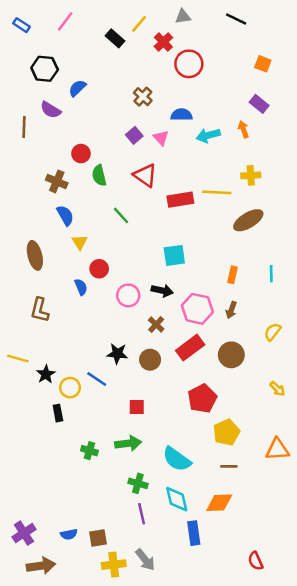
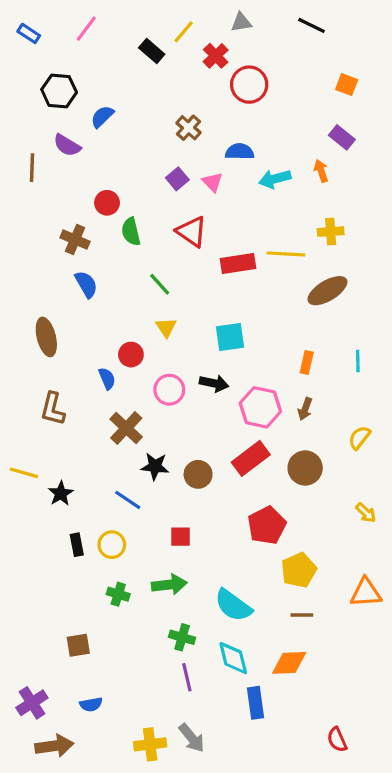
yellow triangle: (80, 242) -> (166, 327), moved
brown cross: (156, 325) -> (126, 428), moved, size x1.5
yellow circle: (70, 388) -> (112, 545), moved
brown square: (98, 538) -> (78, 645), moved

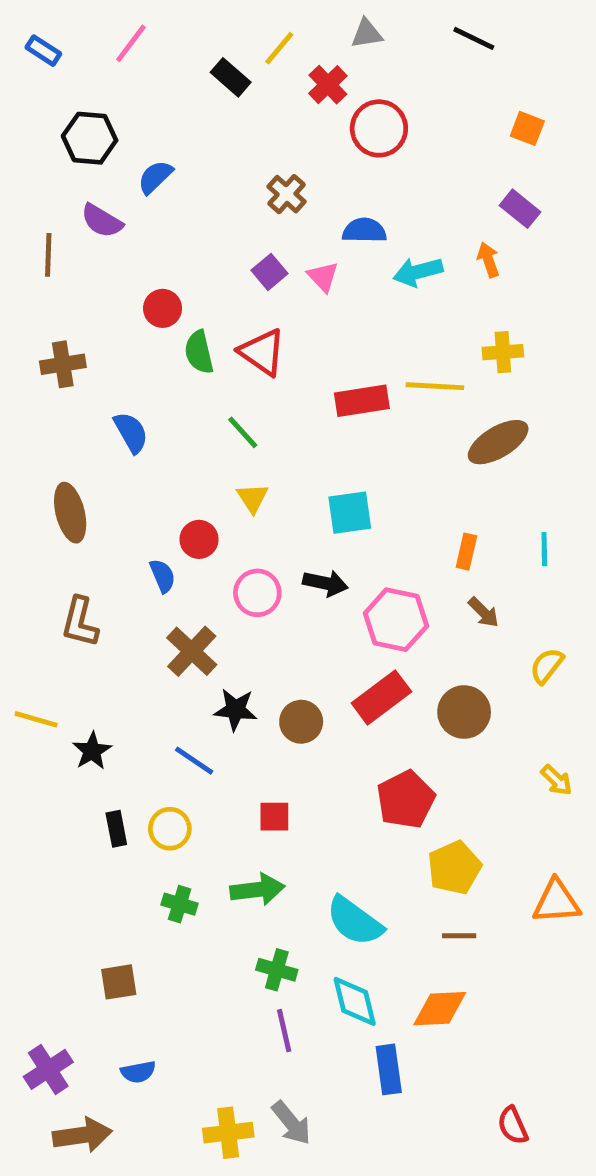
red triangle: (192, 232) -> (262, 352), moved
brown cross: (75, 240) -> (63, 364), moved, turned -32
brown arrow: (305, 409) -> (484, 612), moved, turned -65

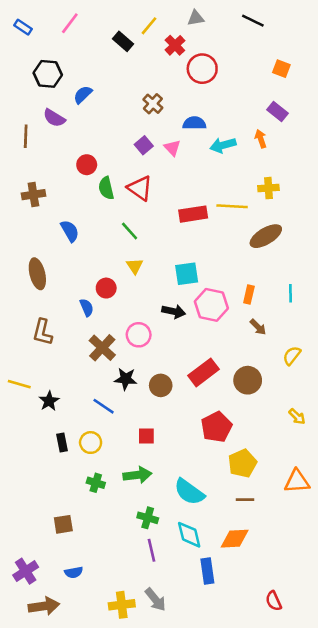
pink circle: (257, 593) -> (139, 335), moved
pink hexagon: (396, 620) -> (211, 305), moved

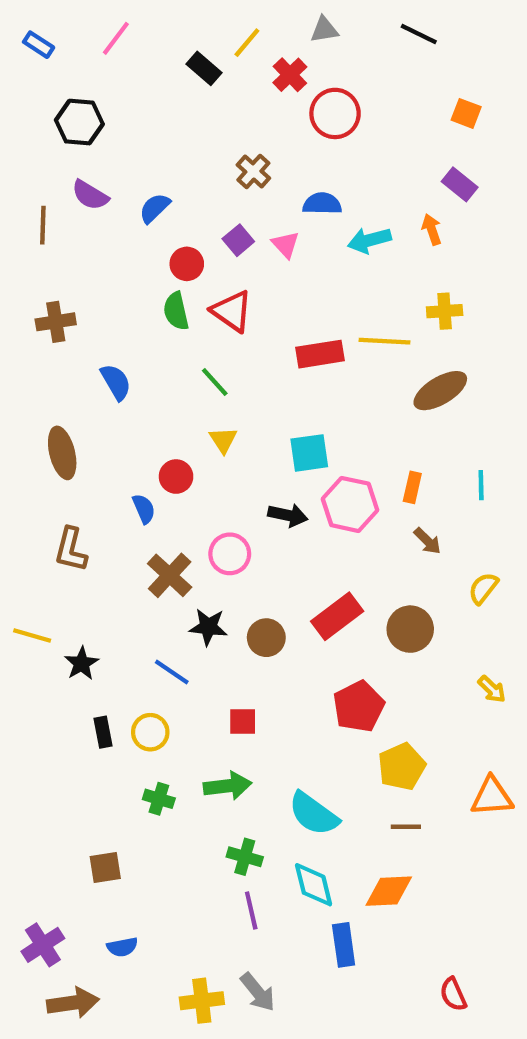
blue semicircle: (83, 95) -> (155, 208), moved
red circle: (87, 165) -> (187, 264), moved

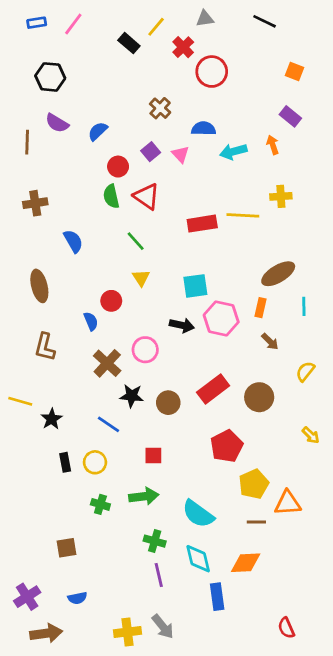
blue rectangle: (39, 45) -> (37, 23), moved, turned -42
brown ellipse: (440, 391) -> (278, 274), moved
orange triangle: (492, 797) -> (288, 503), moved

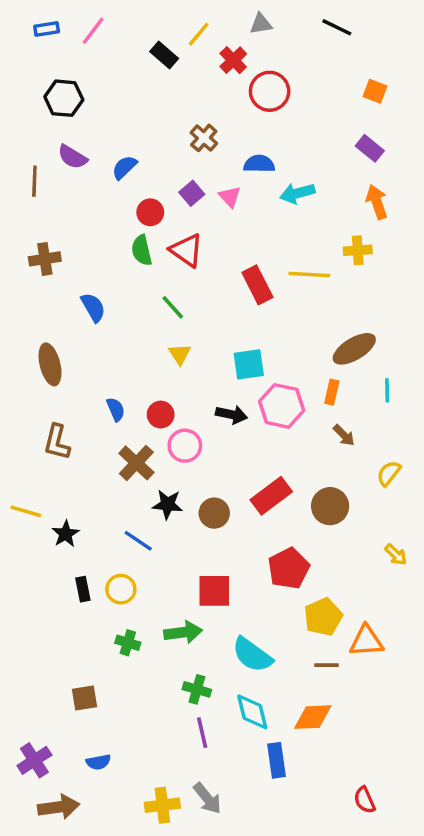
orange arrow: (273, 145) -> (377, 202), moved, size x1.4
red rectangle: (202, 224) -> (257, 285), turned 72
red circle: (111, 301) -> (161, 415), moved
red square: (153, 456) -> (214, 591), moved, size x1.5

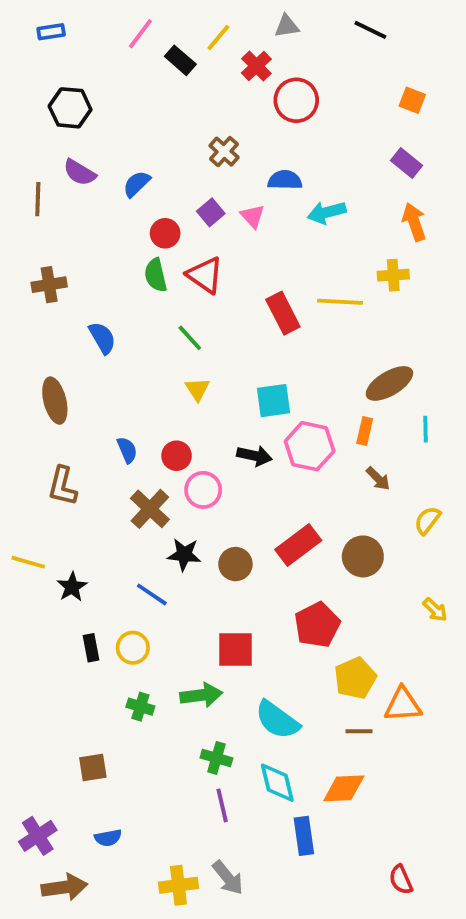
pink line: (93, 31) -> (140, 34), moved

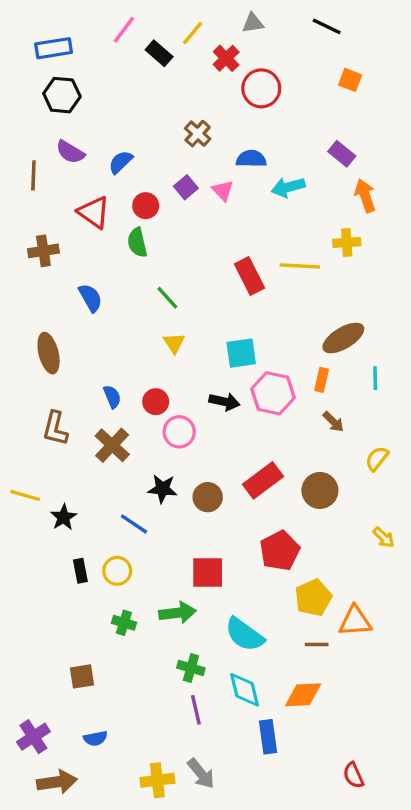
blue rectangle: (51, 32) -> (54, 48), moved, size x1.5
orange square: (412, 100) -> (350, 80), moved
purple rectangle: (407, 163) -> (342, 154), moved
red triangle: (205, 275) -> (94, 212), moved
brown cross: (150, 509) -> (112, 445), moved

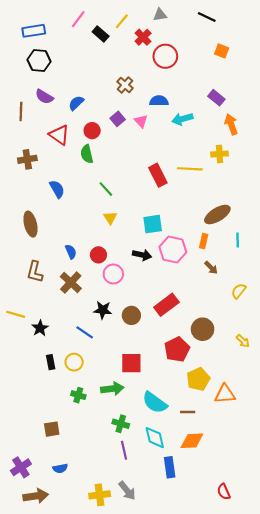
brown circle: (320, 490) -> (203, 329), moved
brown line: (317, 645) -> (188, 412), moved

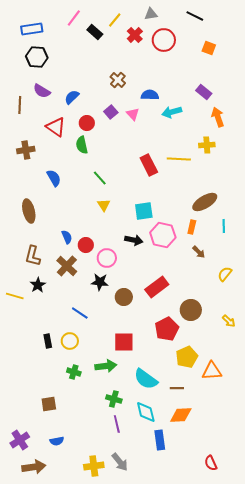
red circle: (165, 56) -> (164, 40), moved
red circle: (98, 255) -> (86, 245), moved
black star: (103, 310) -> (100, 282), moved
black star: (40, 328) -> (38, 285), moved

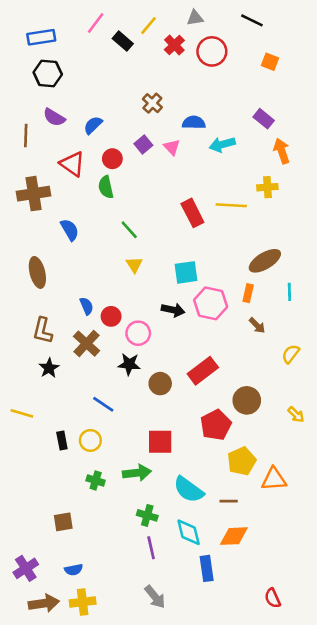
brown cross: (26, 150) -> (34, 194), size x1.4
yellow line: (15, 296) -> (22, 413), moved
yellow cross: (94, 466) -> (83, 602), moved

